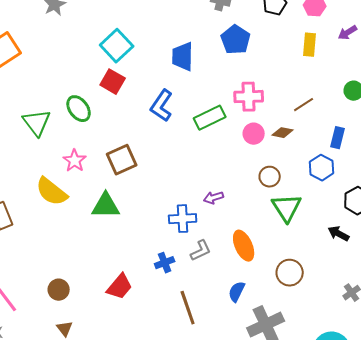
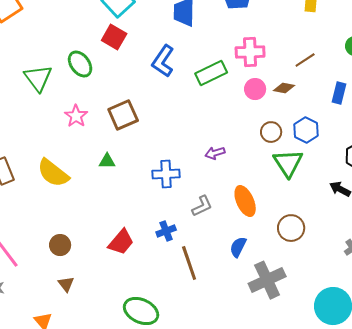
blue hexagon: (322, 168) -> (306, 130), moved
yellow semicircle: (52, 192) -> (53, 173), moved
green triangle: (106, 206) -> (107, 161), size x0.6
blue cross: (183, 219) -> (166, 174), moved
blue cross: (165, 263) -> (166, 231), moved

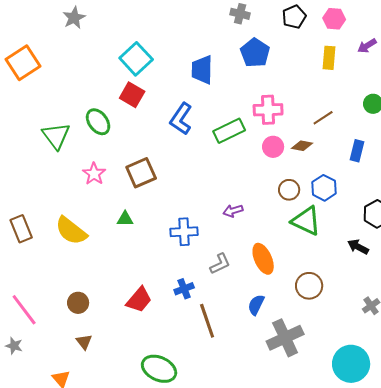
green triangle: (288, 163) -> (306, 221), turned -32

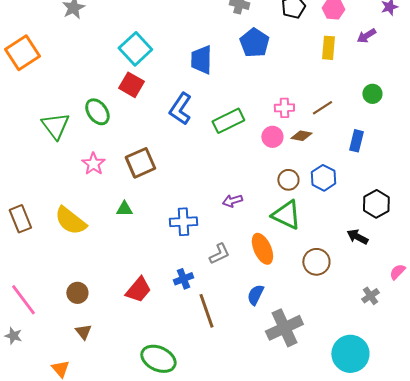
pink cross: (268, 110) -> (284, 108), moved, size x0.7
green triangle: (306, 221) -> (286, 215), moved
brown circle: (309, 286) -> (316, 262), moved

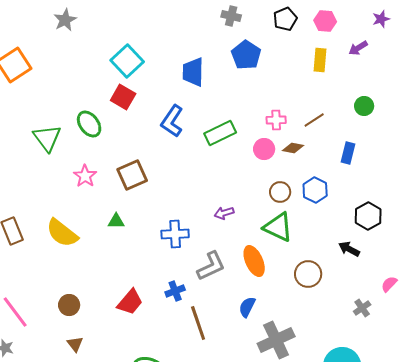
gray L-shape: (219, 254) -> (211, 266), size x1.4

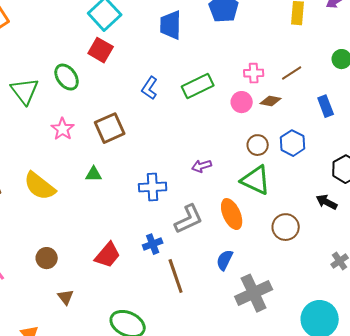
blue L-shape: (172, 121) -> (150, 88), moved, size x0.7
blue rectangle: (348, 153) -> (326, 106), turned -35
brown triangle: (75, 344) -> (66, 297), moved

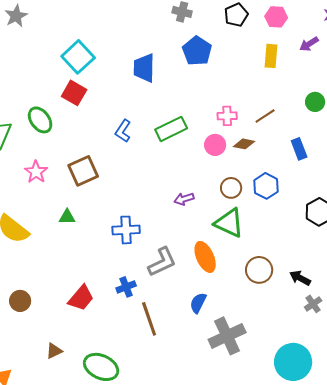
purple arrow: (202, 166) -> (184, 199), moved
black arrow: (327, 202) -> (300, 278), moved
brown triangle: (66, 297) -> (54, 351), moved, turned 42

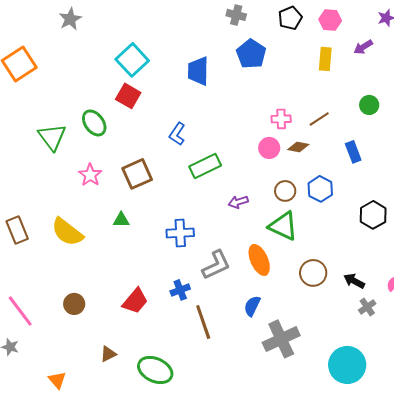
green rectangle: (171, 129) -> (205, 166), moved

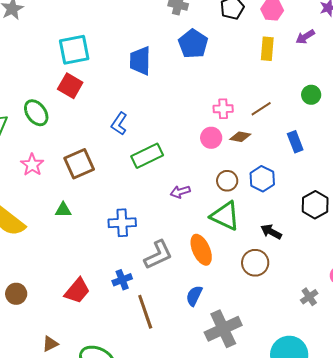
cyan square: (132, 60) -> (74, 50), turned 32
black arrow: (354, 281) -> (271, 232), moved

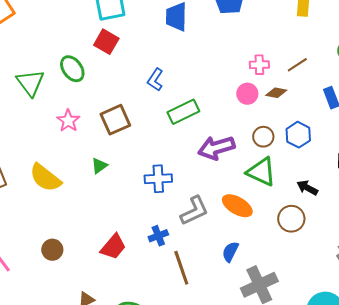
purple arrow: (180, 192) -> (216, 148), size x1.8
green triangle: (63, 210) -> (99, 166), turned -36
orange ellipse: (201, 250) -> (237, 206), turned -36

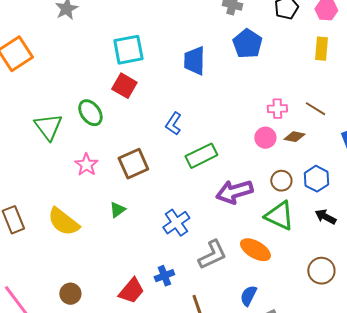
brown line: (297, 65) -> (315, 109), turned 65
blue cross: (158, 179) -> (176, 223), turned -32
black arrow: (307, 188) -> (325, 217), moved
brown circle: (291, 219) -> (321, 271), moved
blue cross: (158, 236) -> (164, 276), moved

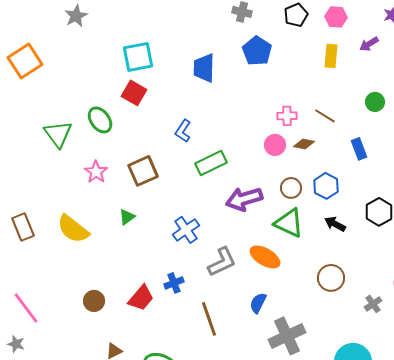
brown circle: (70, 294) -> (94, 301), moved

